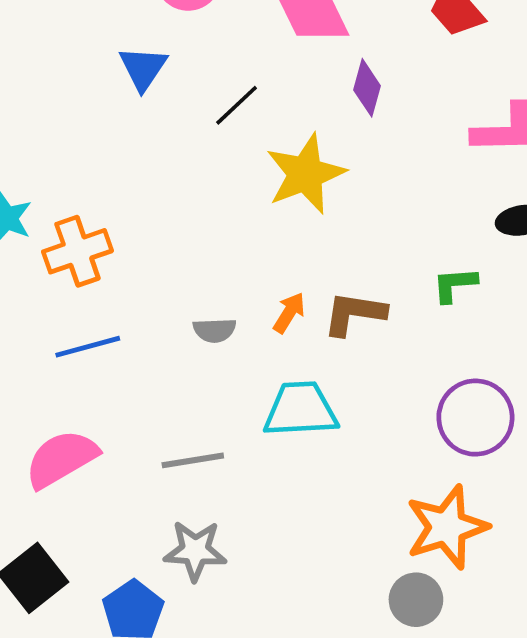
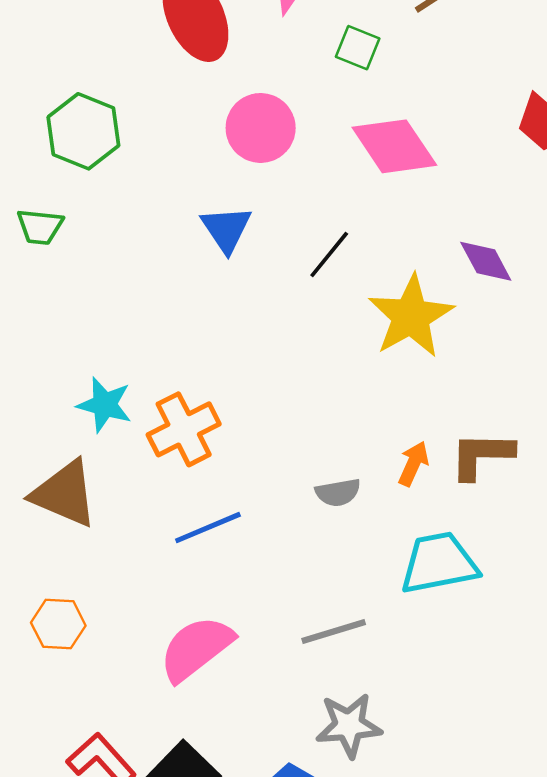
purple diamond: (367, 88) -> (486, 261), moved, turned -36

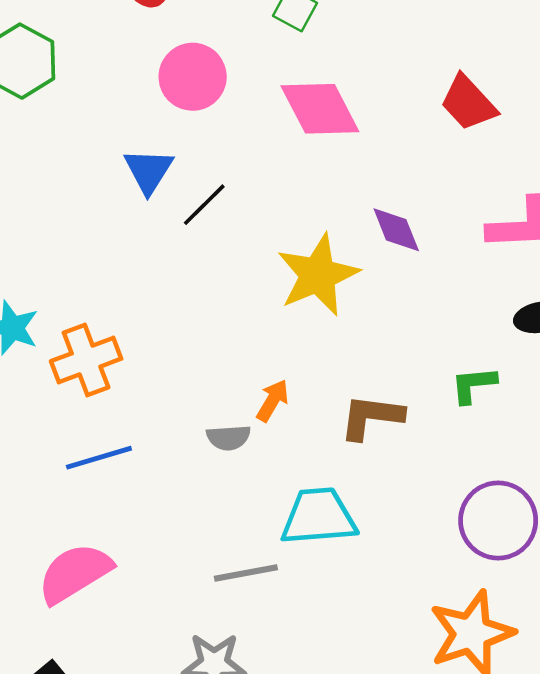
black line: (329, 254) -> (204, 205), moved
orange arrow: (413, 464) -> (273, 401), moved
gray line: (334, 631) -> (246, 573), moved

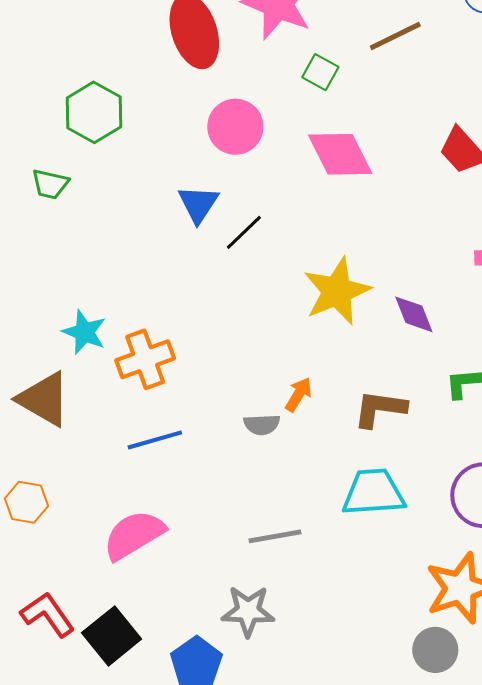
purple diamond: (396, 230) -> (414, 314), moved
cyan trapezoid: (319, 517) -> (373, 492), moved

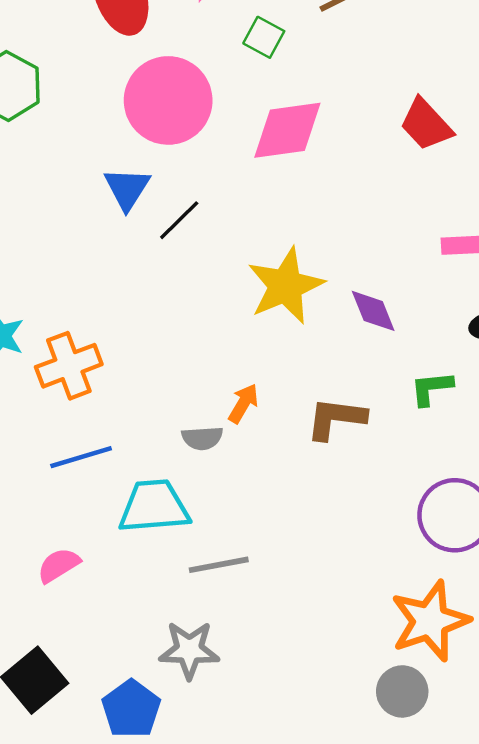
pink circle: (235, 127) -> (168, 100), size x1.4
pink diamond: (340, 154) -> (287, 130), turned -70
cyan trapezoid: (373, 492) -> (154, 507), moved
pink semicircle: (134, 535) -> (59, 565), size x0.6

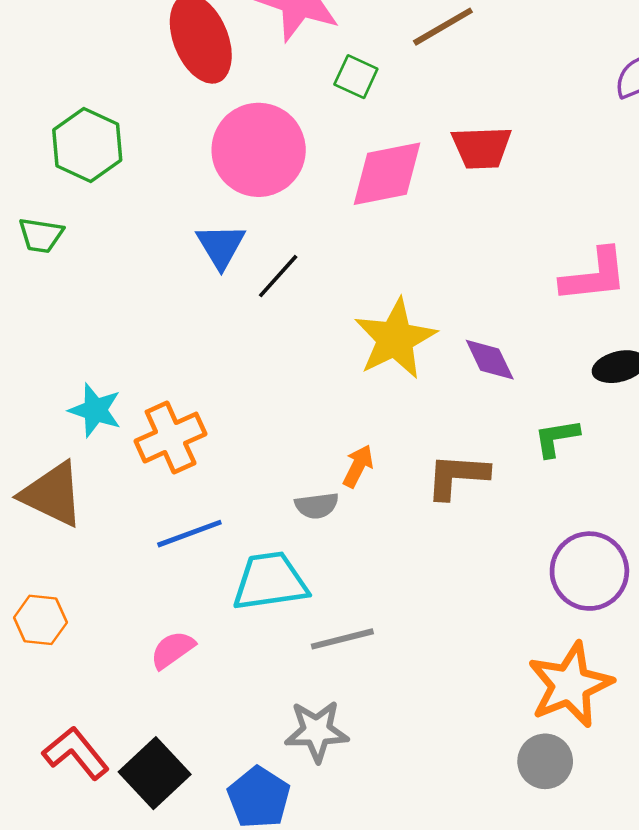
red trapezoid: (426, 124) -> (482, 148), moved, turned -46

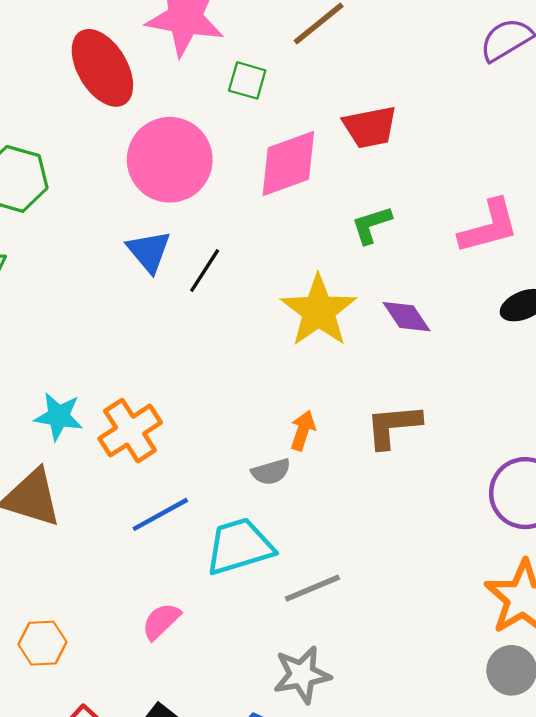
green L-shape: (556, 438) -> (372, 225), moved
orange hexagon: (40, 620) -> (42, 643), moved

